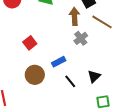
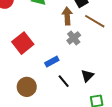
red square: (30, 43) -> (23, 43), size x1.5
brown circle: (35, 75) -> (27, 87), moved

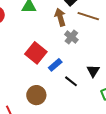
red square: (23, 43) -> (36, 53), moved

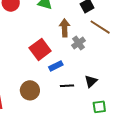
brown arrow: (60, 17) -> (65, 28), moved
black line: (71, 81) -> (67, 86), turned -56

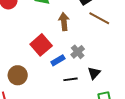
gray cross: (78, 43) -> (78, 52), moved
brown circle: (30, 90) -> (18, 75), moved

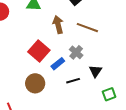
brown line: (99, 18) -> (87, 28), moved
brown circle: (18, 75) -> (35, 83), moved

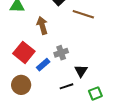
brown line: (87, 28) -> (83, 14), moved
gray cross: (76, 52) -> (61, 53), turned 32
black line: (73, 81) -> (67, 86), moved

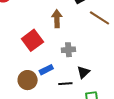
blue rectangle: (43, 65) -> (46, 70), moved
brown circle: (21, 85) -> (28, 80), moved

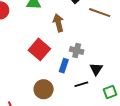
gray cross: (68, 50) -> (77, 51), turned 32
blue rectangle: (46, 70) -> (64, 66), moved, turned -32

